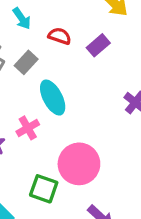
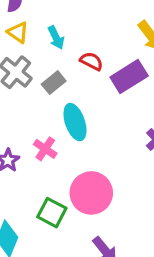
purple rectangle: (98, 45) -> (129, 77), size x1.5
pink cross: (28, 128) -> (45, 149), turned -35

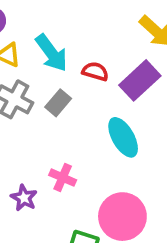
cyan arrow: (56, 38) -> (51, 53), size x1.5
cyan ellipse: (75, 122) -> (123, 137), moved

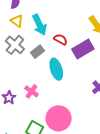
cyan ellipse: (123, 137) -> (56, 69), moved

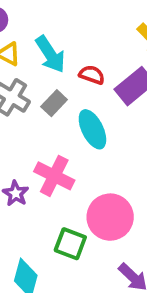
pink cross: (31, 91) -> (54, 176), size x1.5

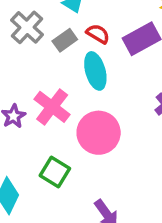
red semicircle: (92, 75) -> (98, 34), moved
pink circle: (110, 217) -> (99, 133), moved

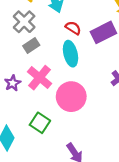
gray rectangle: (65, 40) -> (31, 45), moved

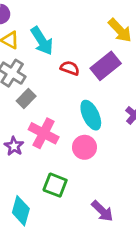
cyan ellipse: (70, 54) -> (91, 115), moved
pink circle: (71, 97) -> (85, 147), size x0.7

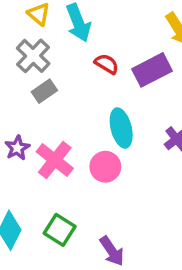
pink cross: (44, 133) -> (55, 160), moved
green square: (55, 185) -> (60, 230), moved

